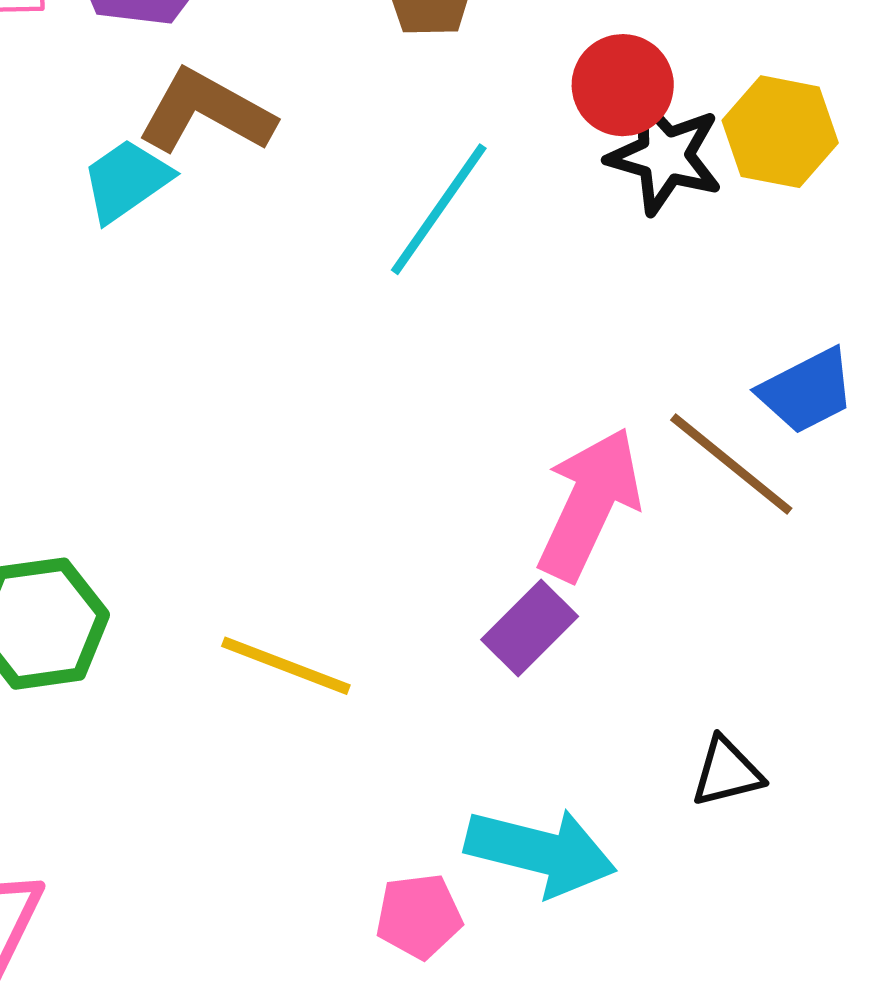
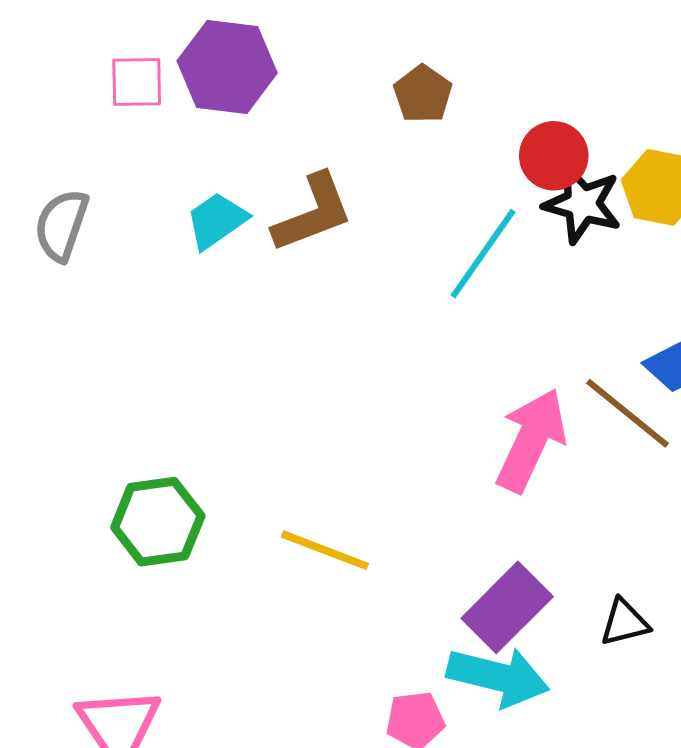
brown L-shape: (206, 112) -> (313, 213), moved, turned 130
cyan line: (439, 209) -> (483, 254), moved
purple rectangle: (530, 628) -> (507, 607), moved, size x1.4

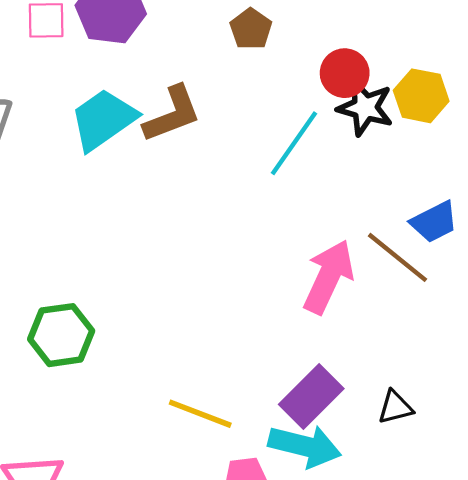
cyan trapezoid: (217, 220) -> (103, 119), size x1.5
yellow line: (325, 550) -> (200, 414), moved

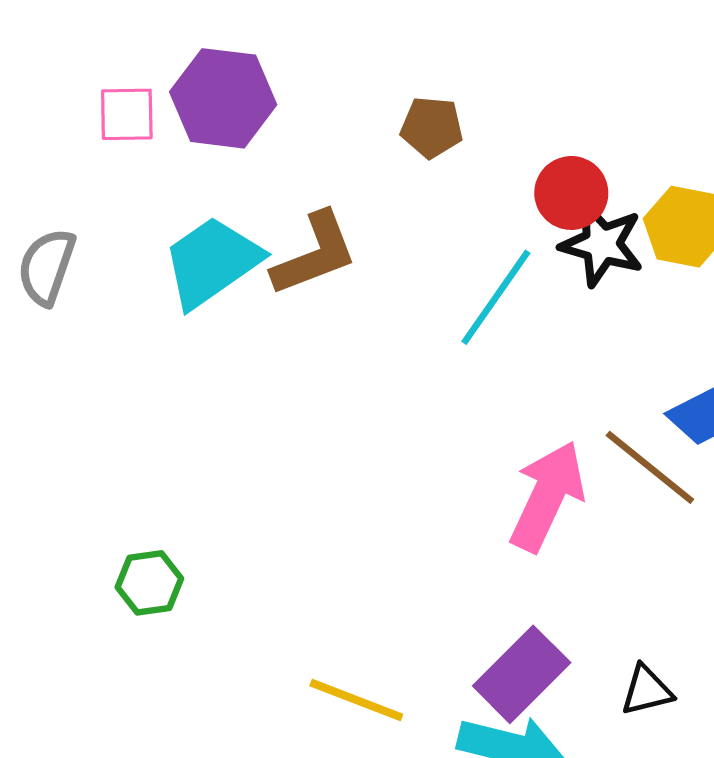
brown pentagon: (251, 29) -> (432, 127), turned -30
green hexagon: (61, 335) -> (149, 583), size x0.7

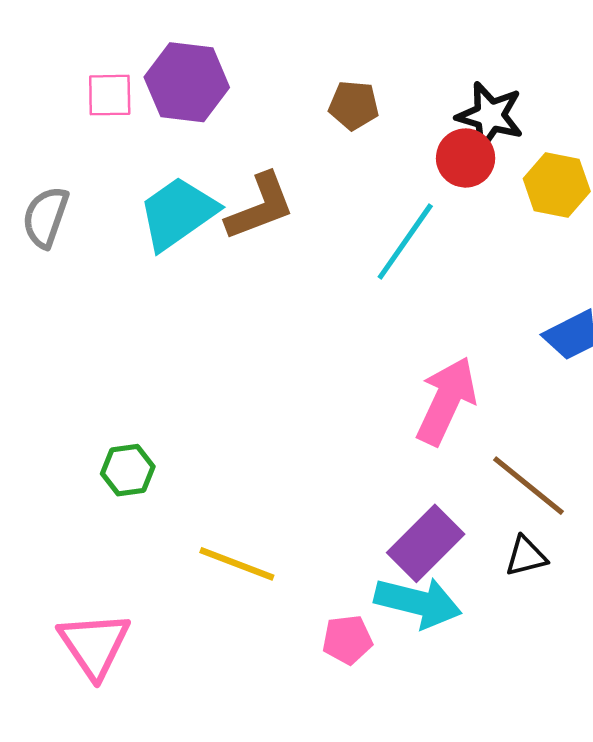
black star: (602, 244) -> (490, 116), moved
brown line: (650, 467) -> (528, 486), moved
yellow line: (356, 700) -> (237, 564), moved

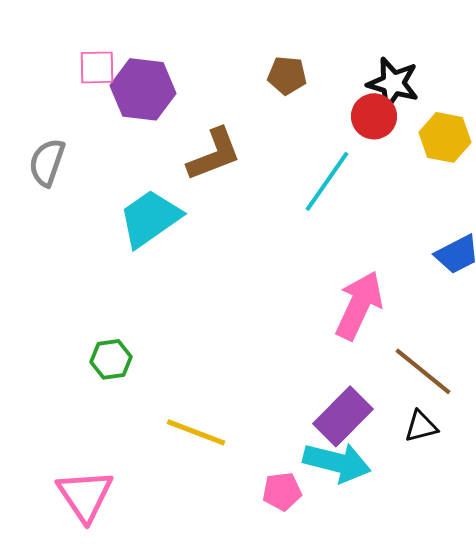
purple hexagon: (187, 82) -> (143, 89), moved
cyan trapezoid: (178, 213) -> (150, 218), moved

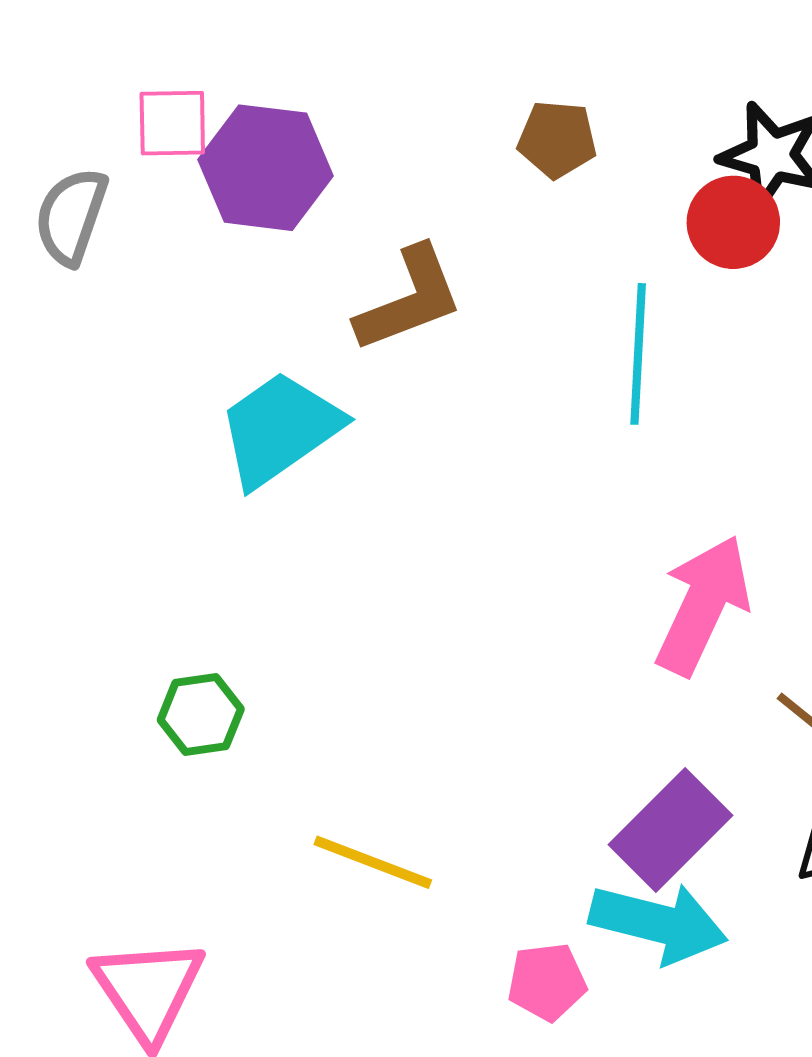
gray semicircle: (47, 162) -> (71, 216), moved
cyan line: (327, 181) -> (638, 354), turned -32

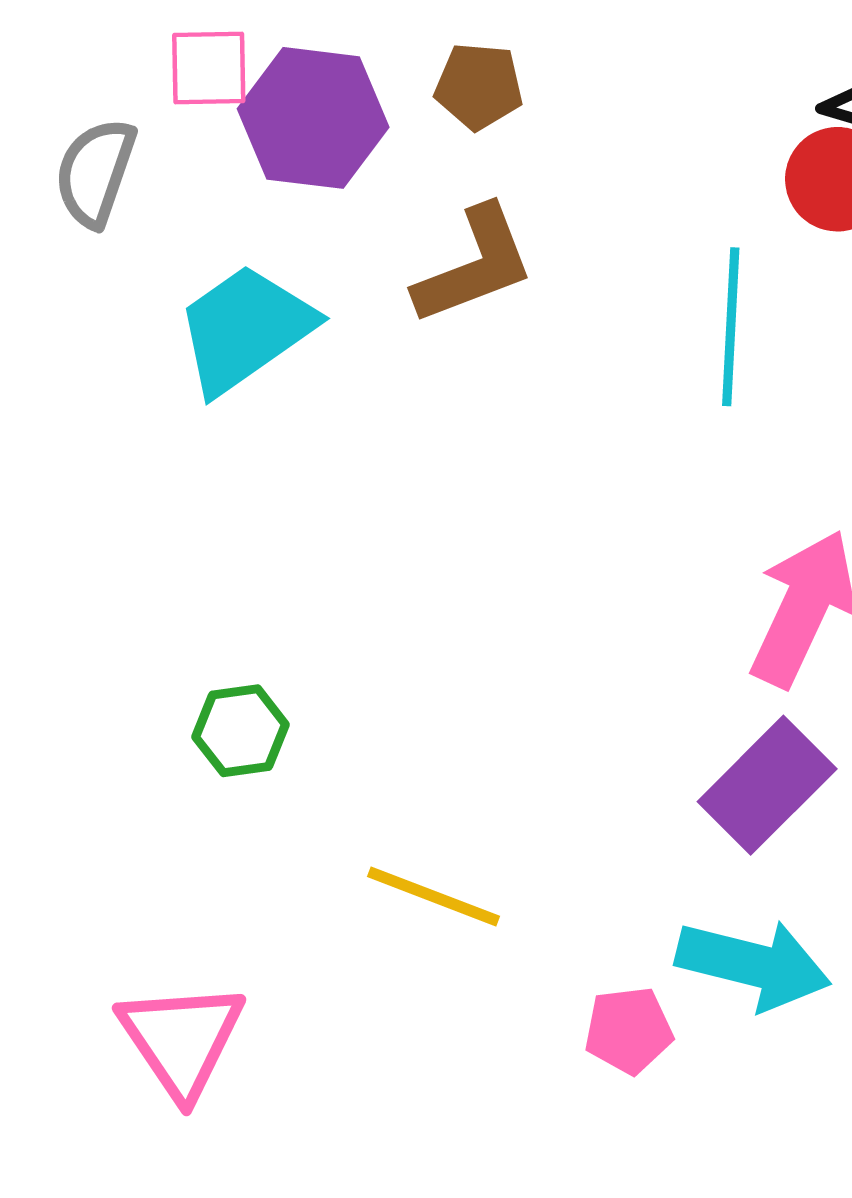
brown pentagon: (557, 139) -> (479, 86), moved
cyan trapezoid: (280, 429) -> (245, 329), moved
purple rectangle: (671, 830) -> (767, 785), moved

